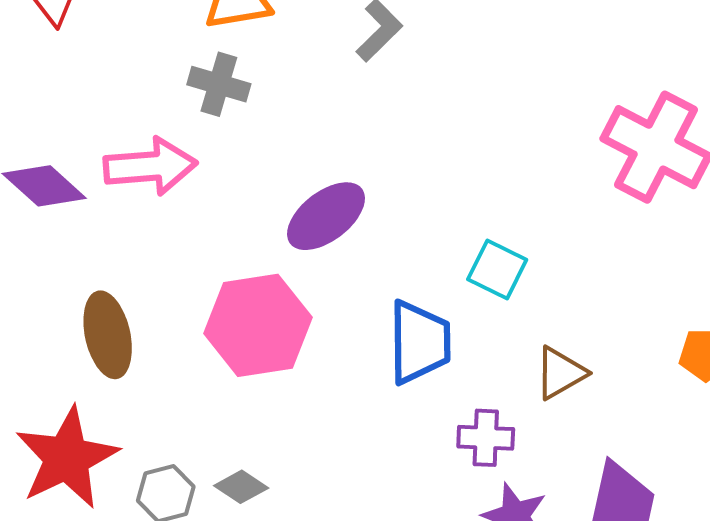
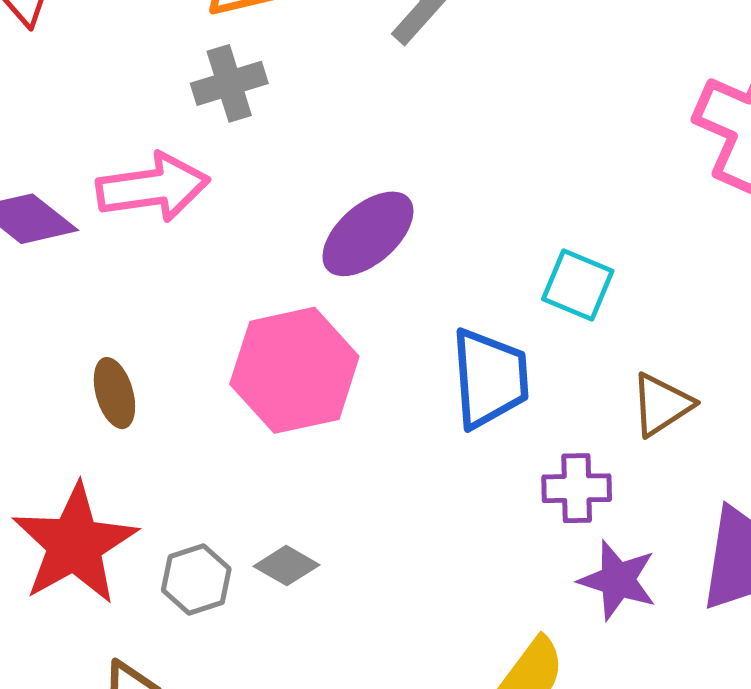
gray cross: (219, 84) -> (229, 83), turned -30
brown ellipse: (108, 335) -> (114, 393), size x0.7

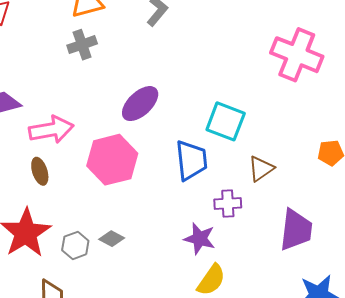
pink arrow: (153, 187) -> (51, 130), moved
cyan square: (578, 285) -> (226, 121), size x1.4
purple star: (618, 580) -> (200, 239), moved

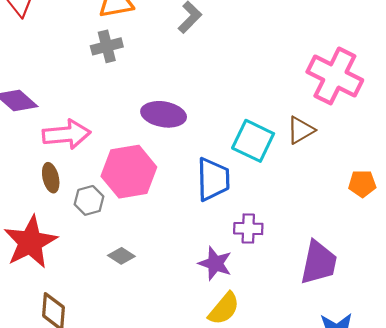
purple ellipse: (140, 104) -> (164, 114), turned 48
brown triangle: (261, 169) -> (301, 130), moved
gray hexagon: (75, 245) -> (89, 200), moved

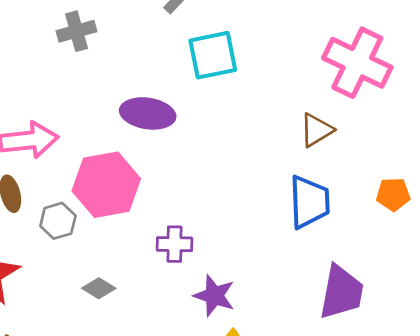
cyan square: (253, 141) -> (213, 55), moved, turned -36
blue trapezoid: (213, 179) -> (309, 202), moved
purple cross: (248, 229) -> (174, 244), moved

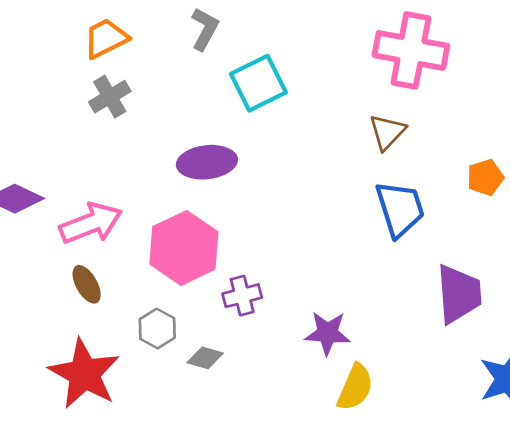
gray hexagon: (58, 221) -> (157, 329), moved
purple cross: (174, 244) -> (242, 296), moved

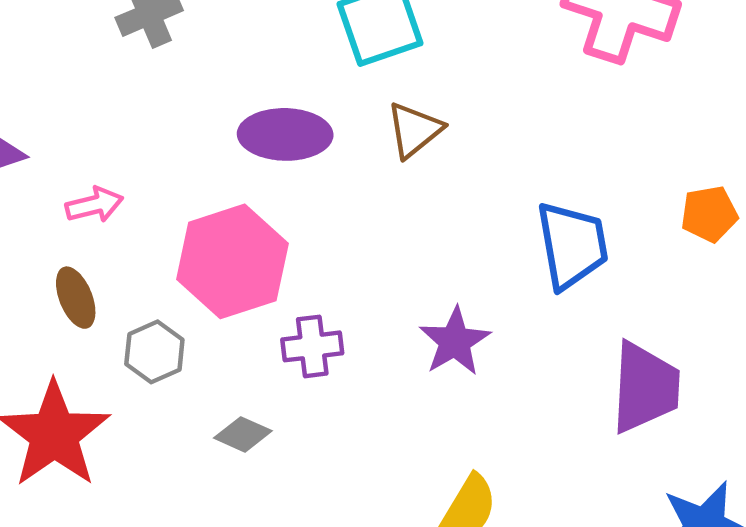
brown triangle: (387, 132) -> (414, 130), moved
pink arrow: (91, 223) -> (94, 205), size x0.6
gray hexagon: (157, 329) -> (154, 352), moved
purple star: (327, 333) -> (455, 341), moved, turned 30

